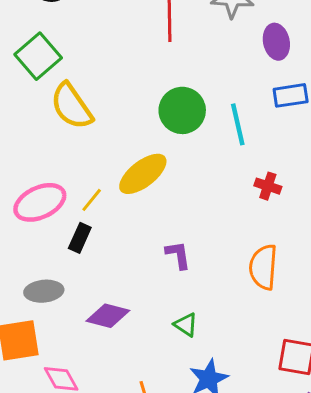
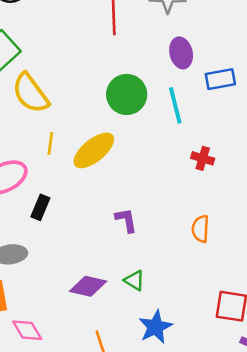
purple ellipse: (276, 42) -> (181, 53), moved
yellow line: (92, 200) -> (50, 143), moved, turned -30
orange semicircle: (263, 267) -> (200, 229), size x0.7
purple diamond: (108, 316) -> (88, 286), moved

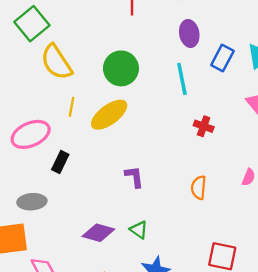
blue rectangle: (220, 79) -> (222, 58), turned -55
green circle: (127, 94) -> (121, 68), moved

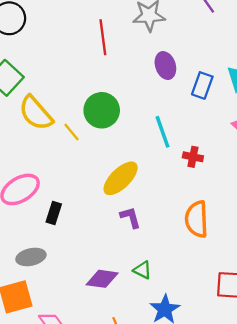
cyan line: (182, 79) -> (163, 132), moved
yellow line: (72, 107) -> (71, 132), moved, turned -42
yellow ellipse: (109, 115) -> (121, 178), moved
orange semicircle: (199, 188) -> (197, 219), size x1.5

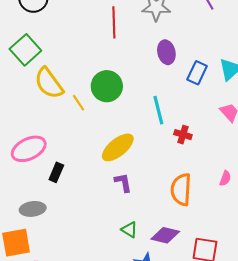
purple diamond: (102, 279) -> (165, 235), moved

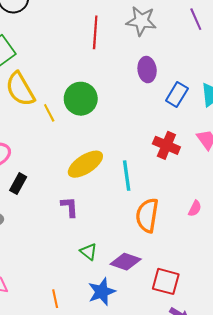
cyan line: (158, 110) -> (127, 176), moved
red cross: (183, 135) -> (166, 145), moved, size x1.4
purple L-shape: (123, 183) -> (70, 207), moved

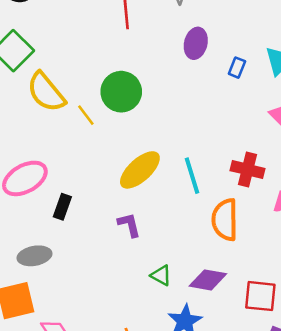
purple ellipse: (147, 70) -> (196, 43), turned 30
blue rectangle: (177, 95) -> (237, 68), size x0.7
red cross: (166, 145) -> (247, 170), moved

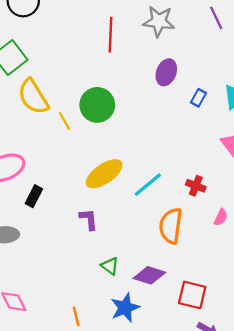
red cross: (247, 170) -> (196, 186), size x0.7
cyan line: (192, 176) -> (148, 185), turned 60

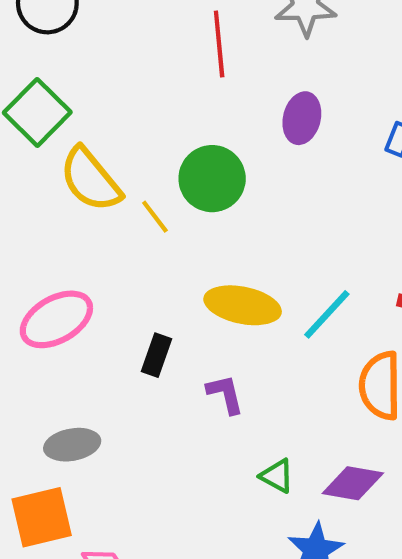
purple ellipse: (166, 72) -> (302, 118), moved
yellow ellipse: (104, 174) -> (243, 305), turned 54
black rectangle: (34, 196) -> (157, 355), moved

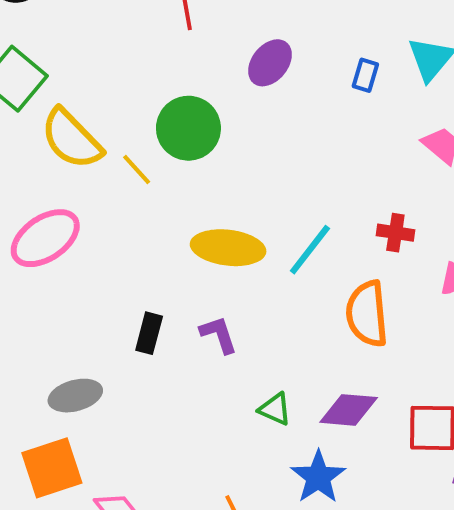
purple ellipse: (302, 118) -> (270, 63), turned 30
pink ellipse: (56, 319) -> (45, 238), moved
black rectangle: (157, 355) -> (149, 333), moved

